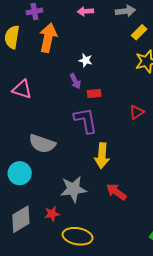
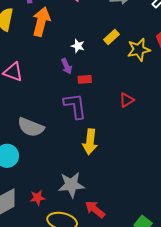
yellow rectangle: (139, 32) -> (111, 37), moved
gray star: (73, 189) -> (71, 185), moved
red arrow: (116, 192) -> (95, 209), moved

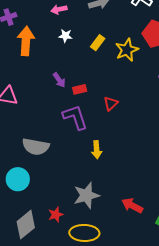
white star: (78, 46) -> (65, 36), moved
red triangle: (127, 100) -> (111, 103), moved
yellow arrow: (90, 142) -> (97, 150), size x0.7
red arrow: (95, 209) -> (132, 206), moved

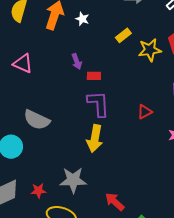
white star: (65, 36) -> (82, 19), moved
red triangle: (111, 103) -> (145, 112), moved
purple L-shape: (75, 117) -> (98, 104), moved
yellow arrow: (97, 150) -> (95, 139), size x1.5

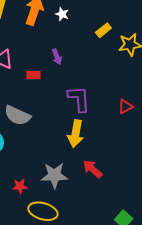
red rectangle: (94, 76) -> (33, 75), moved
red arrow: (115, 202) -> (92, 169), moved

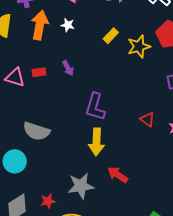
red rectangle: (33, 75) -> (39, 72), moved
purple L-shape: (79, 99) -> (95, 107), turned -152
red triangle: (125, 106) -> (147, 119), moved, turned -49

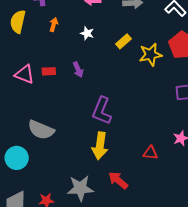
orange arrow: (40, 25) -> (54, 25), size x0.5
white star: (68, 25) -> (87, 33), moved
red triangle: (147, 119) -> (150, 153), moved, turned -35

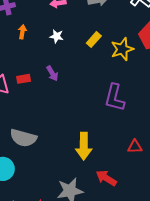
purple L-shape: (102, 111) -> (115, 98), moved

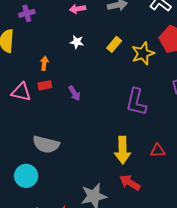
orange arrow: (22, 32) -> (44, 63), moved
purple arrow: (52, 73) -> (74, 93), moved
yellow arrow: (84, 146) -> (123, 150), moved

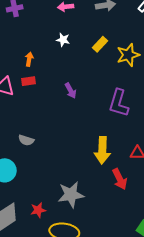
purple arrow: (74, 93) -> (71, 91), moved
gray semicircle: (46, 144) -> (26, 140), size x0.6
red arrow: (130, 183) -> (120, 179), moved, turned -150

